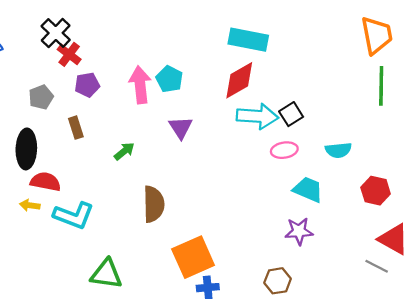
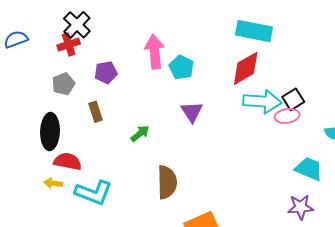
red cross: (69, 54) -> (69, 45), moved, turned 35
pink arrow: (140, 85) -> (155, 52), moved
pink ellipse: (284, 150) -> (287, 116), moved

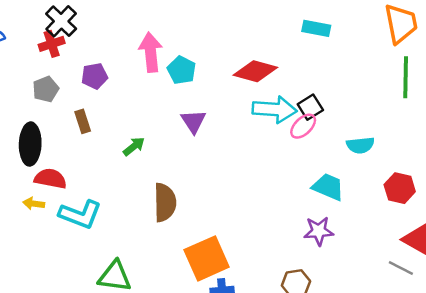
cyan rectangle: (254, 31) -> (316, 28), moved, size x0.7
red diamond: (246, 68) -> (255, 71), turned 45
pink ellipse: (287, 116) -> (303, 126), turned -35

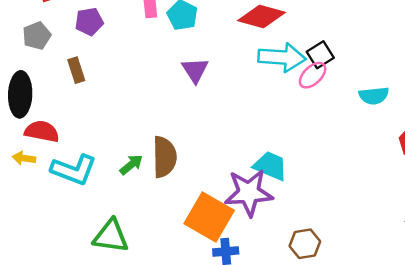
green arrow: (134, 146) -> (131, 165), moved
cyan trapezoid: (328, 187) -> (270, 166), moved
purple star: (319, 231) -> (249, 193), moved, size x1.5
orange square: (207, 258) -> (209, 217), turned -36

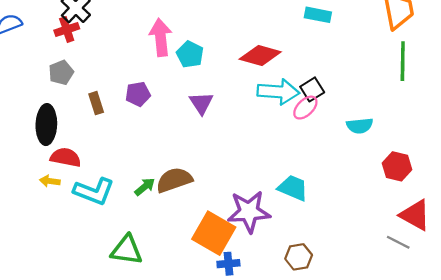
purple pentagon: (89, 22) -> (138, 94), moved
brown semicircle: (164, 157) -> (174, 180), turned -108
cyan trapezoid: (270, 166) -> (293, 188), moved

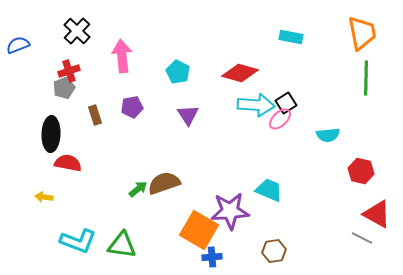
red cross: (67, 30) -> (69, 71), moved
pink arrow: (161, 37) -> (122, 56), moved
yellow arrow: (50, 181) -> (44, 197), moved
cyan L-shape: (94, 191) -> (78, 241), moved

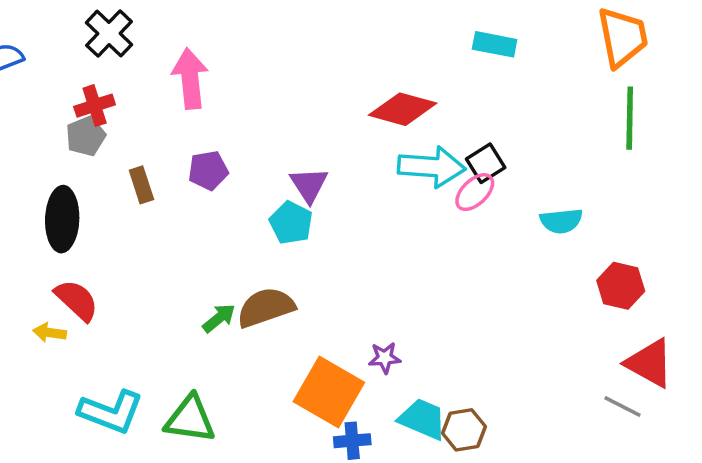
cyan pentagon: (178, 72) -> (291, 223), moved
red semicircle: (68, 163) -> (77, 300), moved, turned 32
cyan trapezoid: (269, 190) -> (423, 419), moved
purple star: (230, 211) -> (385, 358), size x0.5

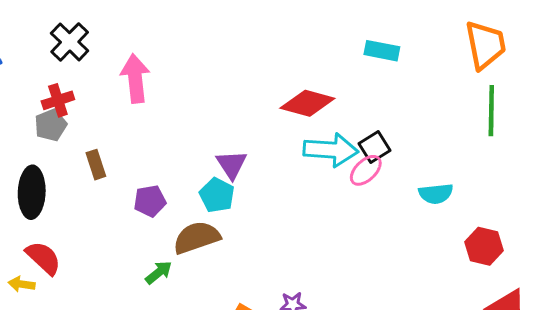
purple pentagon: (208, 170) -> (150, 201), moved
brown semicircle: (266, 307) -> (197, 237), moved

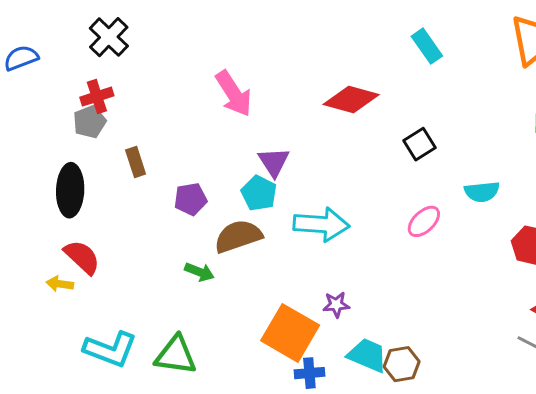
cyan rectangle: (382, 51) -> (427, 46), turned 44
pink arrow: (135, 78) -> (234, 94), moved, turned 153
cyan arrow: (331, 150) -> (321, 224), moved
pink ellipse: (366, 170) -> (424, 221), moved
green arrow: (159, 272) -> (199, 272), turned 60

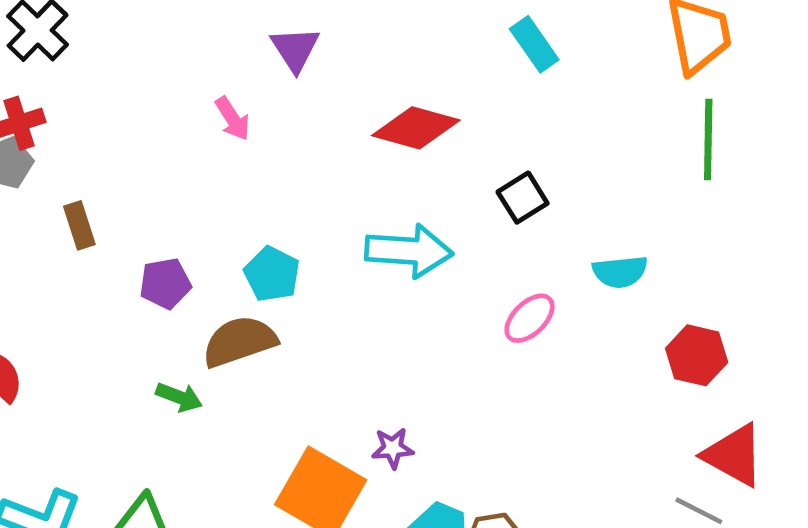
pink arrow: (234, 94) -> (232, 119), size x0.6
purple triangle: (274, 162) -> (295, 49), moved
cyan arrow: (321, 224) -> (409, 251), moved

